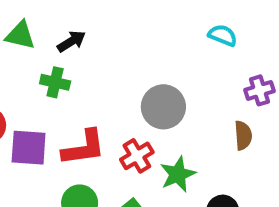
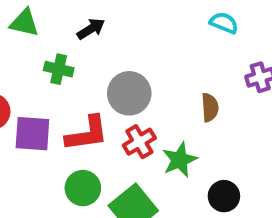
black arrow: (71, 41) -> (91, 29), moved
gray circle: (163, 107) -> (129, 93), moved
brown semicircle: (243, 135) -> (210, 107), moved

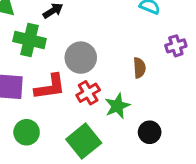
green cross: (59, 69) -> (29, 40), size x1.5
green circle: (83, 188) -> (27, 132), moved

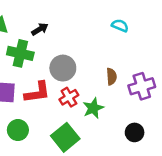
purple cross: (176, 46) -> (142, 86), moved, size x1.5
black circle: (150, 132) -> (135, 132), moved

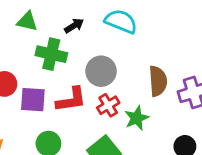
cyan semicircle: (120, 26) -> (121, 21), moved, size x1.6
brown semicircle: (111, 77) -> (158, 81), size x1.5

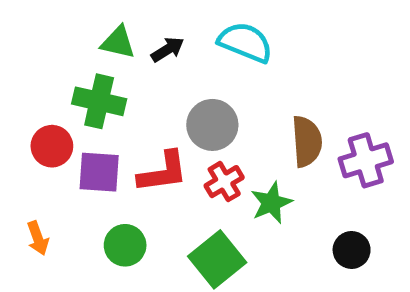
green triangle: (27, 21) -> (118, 42), moved
green cross: (51, 54) -> (99, 101), moved

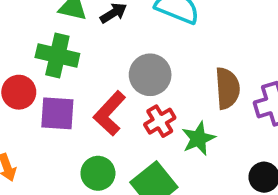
red L-shape: (163, 172) -> (110, 113), turned 141
green circle: (125, 245) -> (98, 173), moved

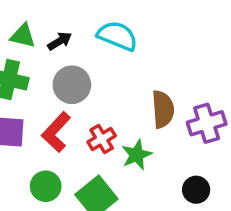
gray circle: (150, 75) -> (72, 85), moved

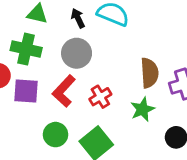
black arrow: (60, 41) -> (78, 18), moved, turned -84
green star: (137, 155) -> (142, 109), moved

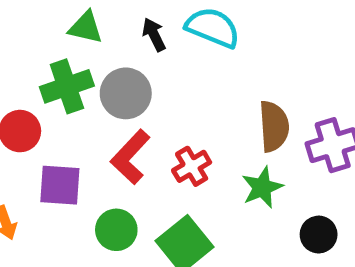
green cross: (26, 49) -> (67, 86), turned -32
gray circle: (77, 53) -> (126, 93), moved
purple square: (26, 91) -> (60, 185), moved

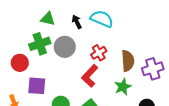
red L-shape: (130, 157) -> (90, 76), moved
red cross: (192, 166) -> (99, 53), moved

